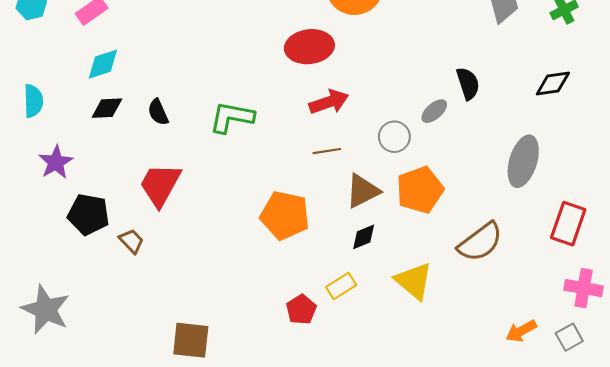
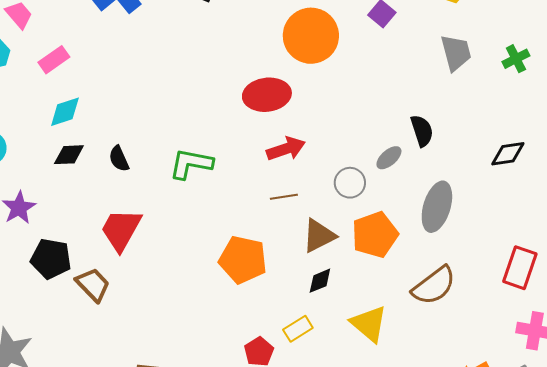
black diamond: (553, 84) -> (508, 154), moved
gray ellipse: (523, 161) -> (437, 207), moved
brown trapezoid: (131, 241) -> (93, 285), size x1.4

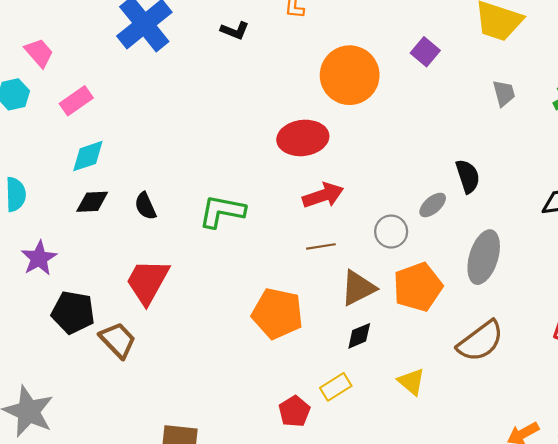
gray trapezoid: (456, 53) -> (504, 93), size x0.7
yellow triangle: (369, 324) -> (411, 382), size x0.7

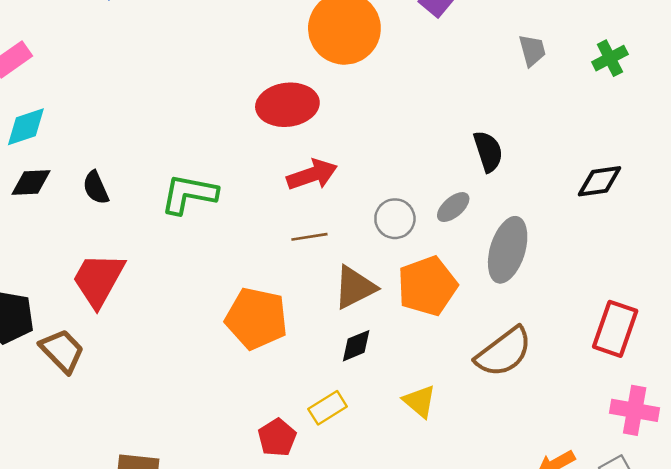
gray ellipse: (433, 205) -> (453, 207), moved

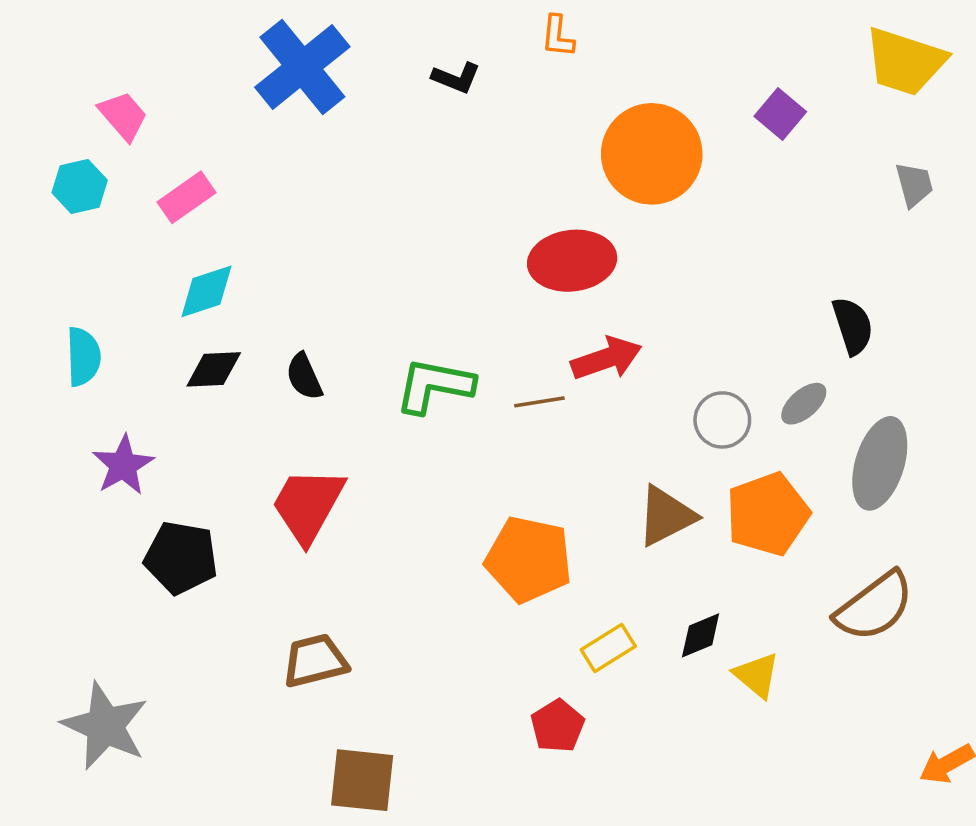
brown line: (309, 237) -> (539, 402), moved
black diamond: (356, 346) -> (701, 635), moved
brown trapezoid: (62, 351) -> (315, 661), moved, turned -60
yellow rectangle: (328, 408) -> (608, 648), moved

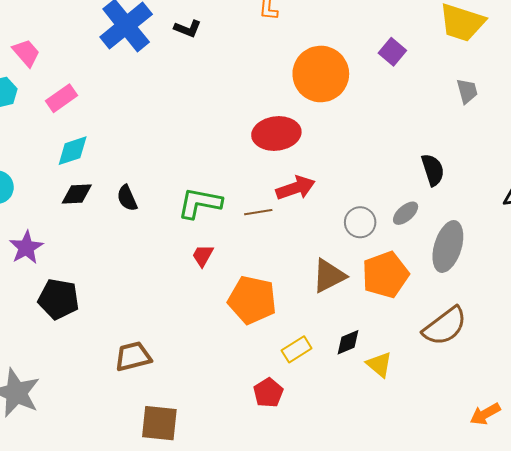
black L-shape: (456, 78) -> (188, 29), moved
red trapezoid: (308, 505) -> (203, 256), moved, size x0.5

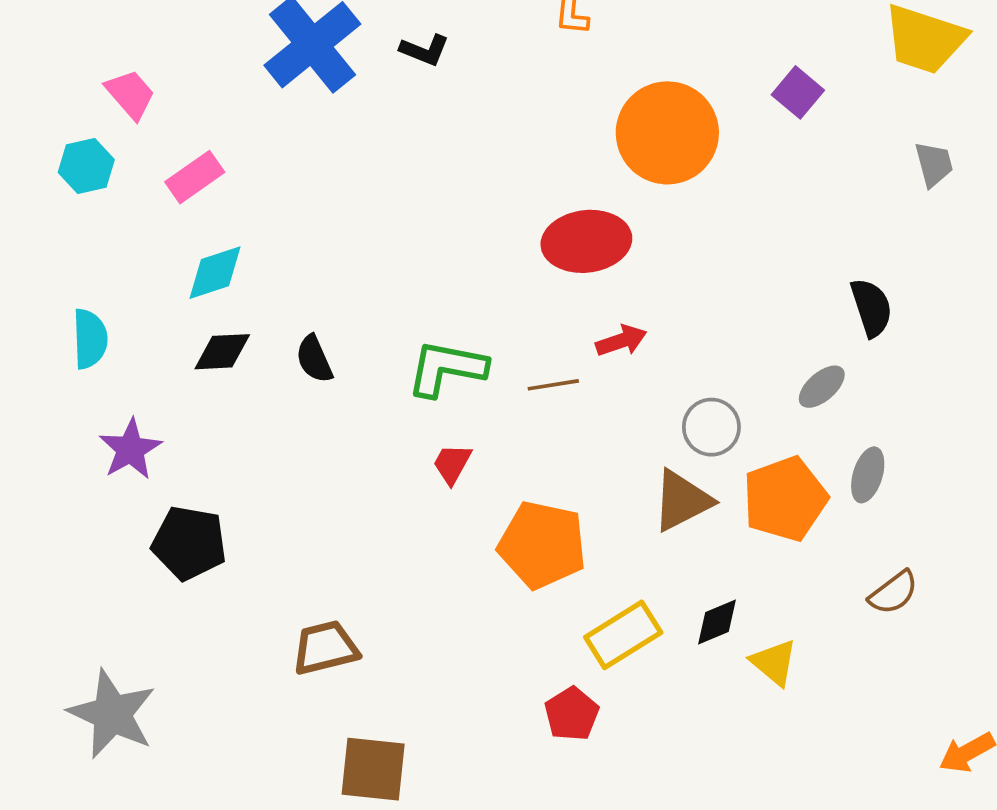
red arrow: (296, 188) -> (621, 341), size x0.7
gray circle: (360, 222) -> (711, 427), moved
gray ellipse: (448, 246) -> (868, 475), moved, size x0.6
brown semicircle: (445, 326) -> (893, 593), size x0.6
yellow rectangle: (297, 349) -> (623, 635), size x1.4

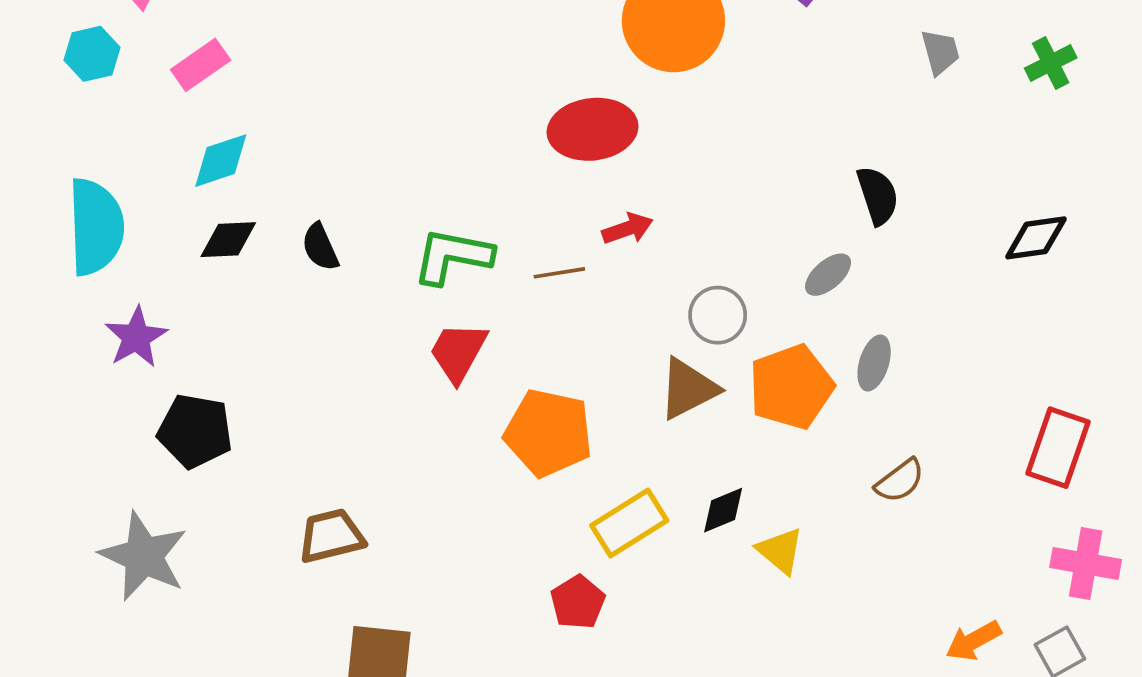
cyan semicircle: (90, 339) -> (96, 227), size x1.6
red trapezoid: (452, 464) -> (458, 352), size x1.5
gray star: (112, 714) -> (144, 556), moved

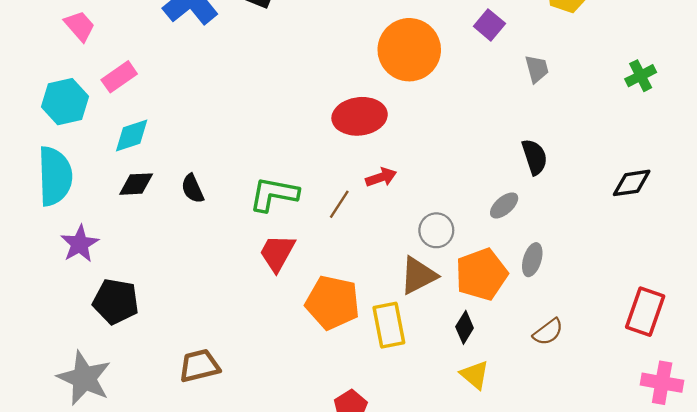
gray trapezoid: (940, 52) -> (537, 69), moved
cyan hexagon: (92, 54) -> (65, 102), moved, size x1.4
brown line: (559, 273) -> (339, 204), turned -48
black diamond: (723, 510) -> (465, 327), moved, turned -36
yellow rectangle: (629, 523) -> (389, 325), moved, turned -69

